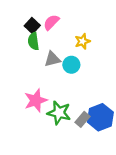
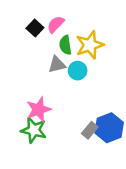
green semicircle: (33, 41) -> (65, 45), moved
yellow star: (83, 41) -> (90, 45), size x1.6
green star: (59, 113) -> (34, 130), moved

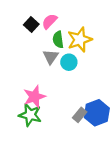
gray triangle: (57, 64) -> (51, 57), turned -42

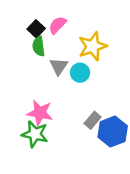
green semicircle: (58, 40) -> (39, 46), moved
pink star: (34, 97) -> (40, 113), turned 30
gray rectangle: (80, 115) -> (93, 120), moved

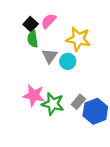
yellow star: (93, 46) -> (78, 39), turned 30
green star: (35, 134) -> (53, 104), moved

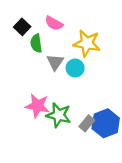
pink semicircle: (49, 21) -> (54, 23), turned -105
black square: (31, 24) -> (22, 27), moved
gray rectangle: (78, 102) -> (87, 123), moved

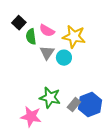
pink semicircle: (54, 23) -> (47, 31), moved
pink star: (37, 106) -> (31, 117), moved

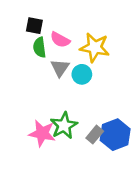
black square: (19, 23) -> (34, 26), moved, turned -32
green star: (50, 98) -> (64, 126), turned 30
pink star: (31, 117) -> (42, 133), moved

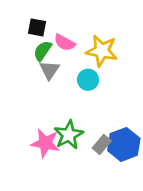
green semicircle: (40, 47) -> (43, 51), turned 42
gray triangle: (60, 68) -> (49, 70), moved

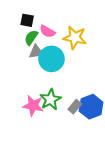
gray triangle: (49, 70) -> (36, 52), turned 49
cyan circle: (88, 80) -> (51, 59), moved, size x1.6

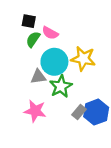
yellow star: (75, 38) -> (83, 59), moved
gray triangle: (36, 52) -> (38, 77), moved
green star: (50, 100) -> (61, 86), moved

